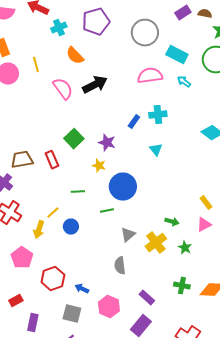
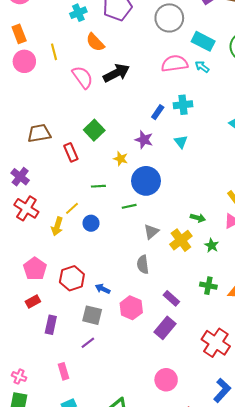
cyan arrow: (184, 82) -> (202, 67), moved
purple star: (107, 143) -> (144, 140), moved
brown trapezoid: (22, 160) -> (39, 133), moved
pink pentagon: (22, 258) -> (35, 269), moved

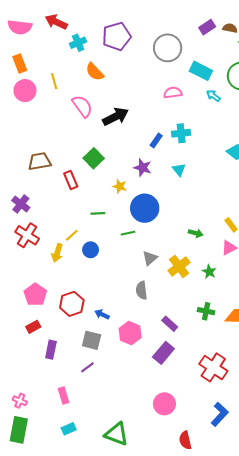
pink semicircle: (175, 63) -> (173, 93), size x0.7
cyan arrow: (202, 67) -> (213, 96), moved
black arrow: (116, 73) -> (116, 117), moved
green arrow: (198, 218) -> (196, 233), moved

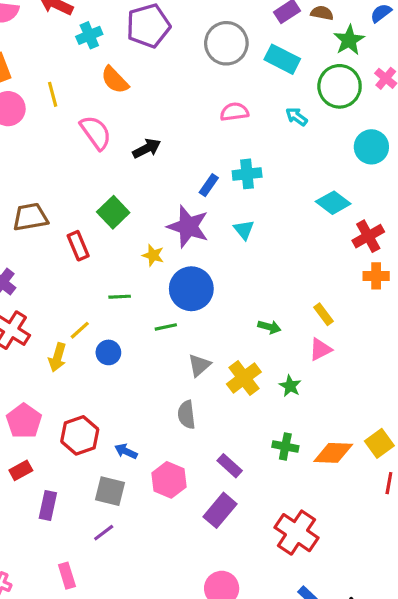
cyan rectangle: (201, 71) -> (282, 59), moved
black arrow: (116, 117) -> (147, 148), size x0.7
purple star: (143, 168) -> (188, 227), size x1.5

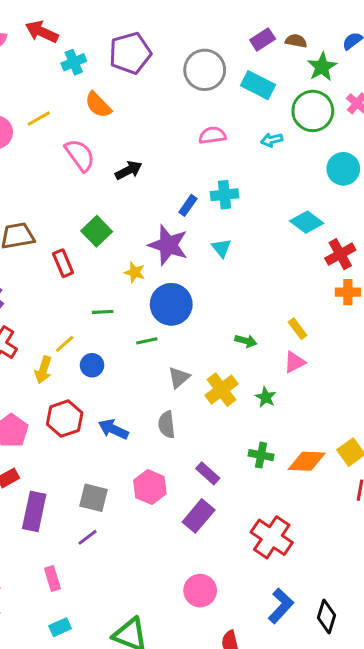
yellow line: (53, 94) -> (39, 119), turned 75
cyan arrow: (296, 117) -> (272, 140), turned -50
red hexagon: (80, 435) -> (65, 419), moved
blue arrow: (126, 451) -> (113, 429), moved, size x1.4
purple rectangle: (48, 505) -> (34, 511), size x1.4

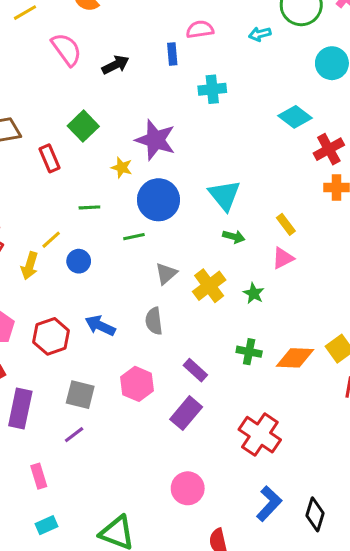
blue rectangle: (188, 205) -> (172, 54), moved, turned -40
cyan triangle: (221, 248) -> (224, 195), moved, size x1.6
red hexagon: (65, 419) -> (51, 336), moved

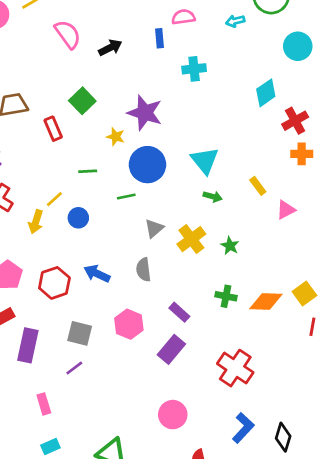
cyan diamond: (295, 117) -> (266, 93), turned -72
pink triangle: (283, 258) -> (286, 210), moved

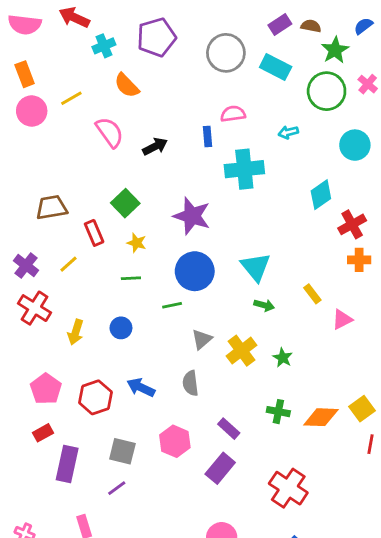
cyan arrow: (235, 21) -> (288, 132), moved
cyan cross: (194, 69) -> (244, 169), size x1.5
yellow star: (116, 137) -> (137, 243), moved
yellow line: (54, 199) -> (69, 264), moved

